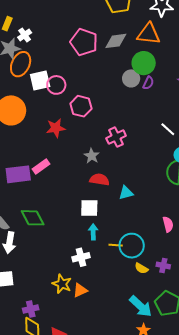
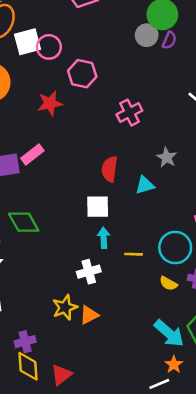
gray star: (92, 156) -> (167, 157), moved
red semicircle: (99, 180) -> (110, 169), turned -90
cyan circle: (132, 246) -> (175, 247), moved
yellow star: (62, 284) -> (65, 307), turned 30

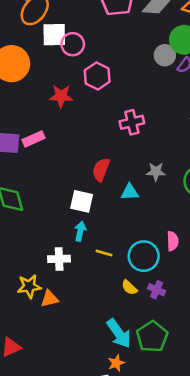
gray star: (167, 157) -> (156, 172), turned 30

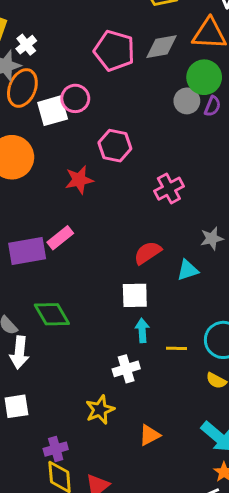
pink circle: (73, 44) -> (75, 98), moved
red semicircle: (101, 170) -> (148, 253), turned 50
orange triangle: (50, 299) -> (150, 435), moved

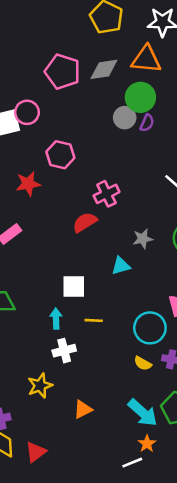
red semicircle: (148, 253) -> (85, 222), moved
cyan arrow: (142, 330) -> (56, 319), moved
yellow line: (176, 348) -> (94, 320), moved

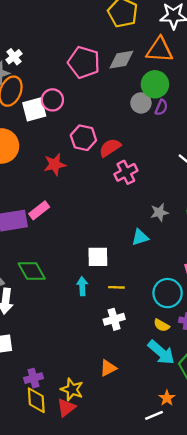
red semicircle: (85, 222) -> (110, 148), moved
white cross: (64, 351) -> (114, 319), moved
yellow star: (40, 386) -> (72, 389), moved, turned -30
cyan arrow: (143, 413) -> (161, 352), moved

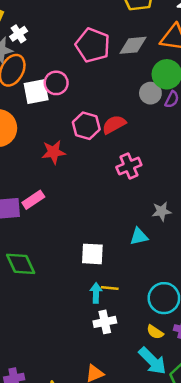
red semicircle: (110, 148) -> (114, 124), moved
cyan arrow: (82, 286) -> (96, 293), moved

